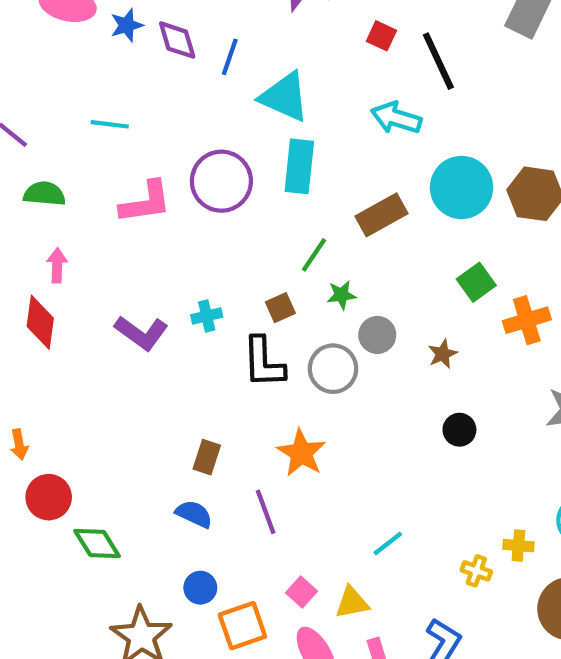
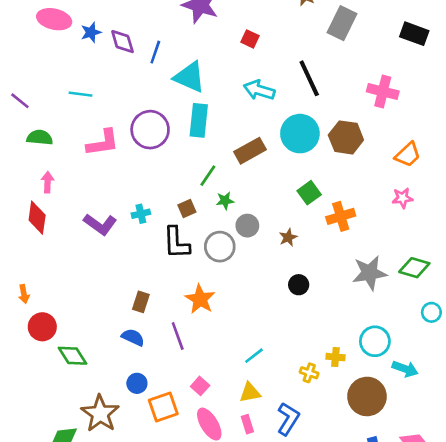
black line: (438, 61) -> (309, 78), moved
yellow triangle: (352, 602) -> (250, 393), moved

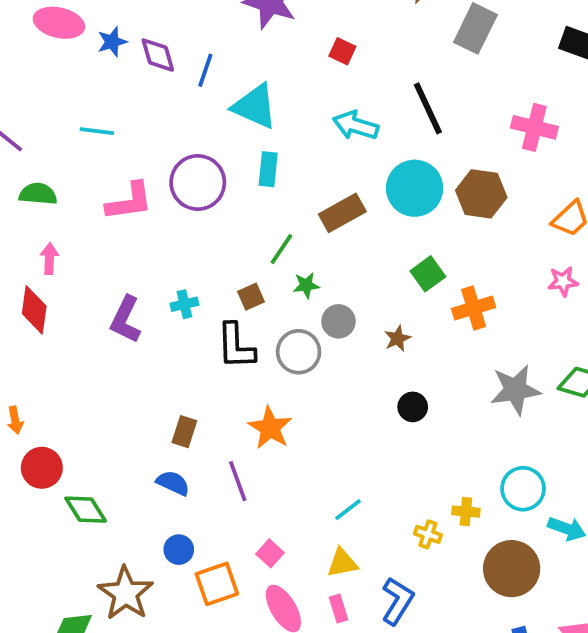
cyan rectangle: (199, 120) -> (268, 169), size x0.7
purple L-shape: (100, 224) -> (125, 319), turned 80

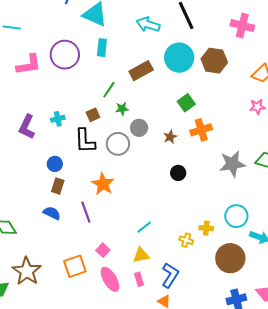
orange cross: (474, 308) -> (201, 130), moved
blue circle: (179, 550) -> (55, 164), moved

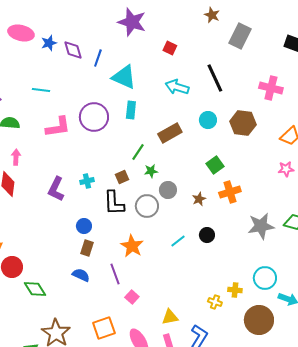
cyan circle: (179, 58) -> (208, 120), size x0.6
cyan line: (144, 227) -> (178, 241), moved
pink square: (103, 250) -> (132, 297), moved

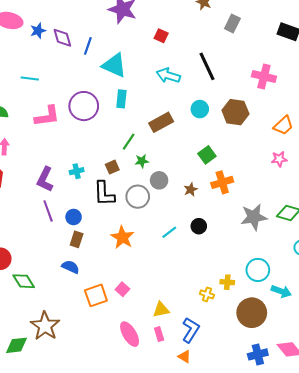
gray rectangle: (240, 36) -> (232, 24), size x0.7
purple line: (115, 274) -> (48, 211), moved
orange square: (104, 328) -> (96, 295), moved

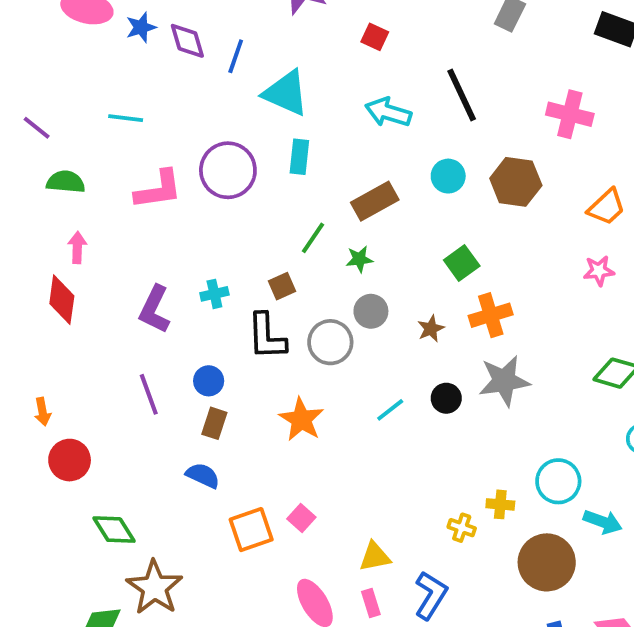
green star: (142, 161) -> (359, 259), moved
purple line: (48, 211) -> (149, 394), moved
gray star: (254, 217) -> (504, 381), moved
green diamond: (24, 281) -> (114, 530), moved

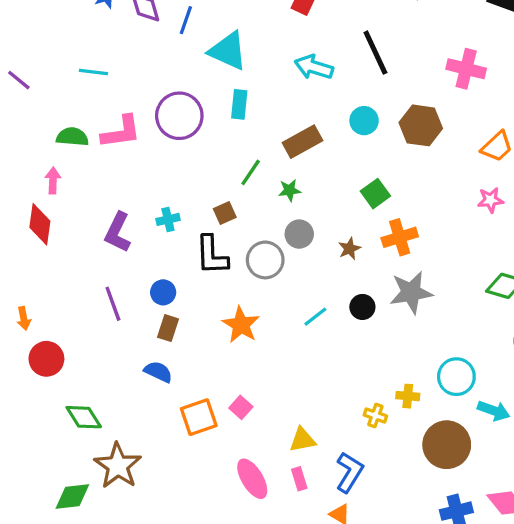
green semicircle: (66, 182) -> (72, 137), moved

